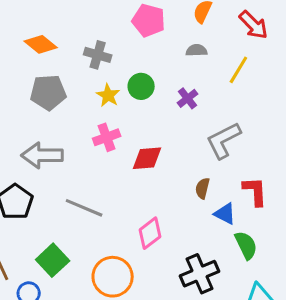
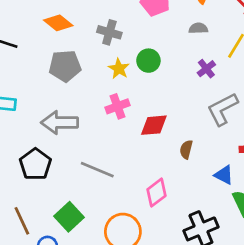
purple cross: (187, 98) -> (206, 69), moved
brown semicircle: (202, 188) -> (186, 149), moved

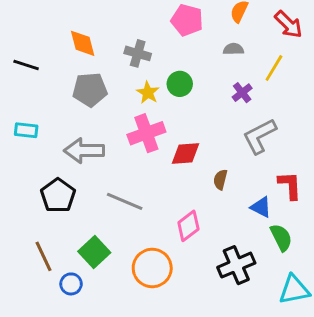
orange diamond: (58, 23) -> (83, 43), turned 36
pink cross: (118, 106) -> (146, 133), size x1.4

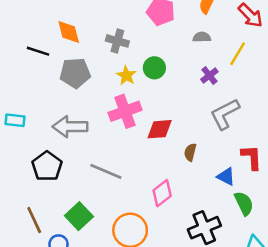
black line: (26, 65) -> (38, 51), moved
cyan rectangle: (26, 130) -> (15, 120), moved

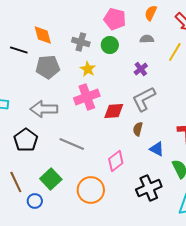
green circle: (154, 68) -> (110, 45), moved
purple cross: (209, 75) -> (141, 69), moved
gray L-shape: (225, 114) -> (144, 99), moved
blue triangle: (226, 177) -> (157, 149), moved

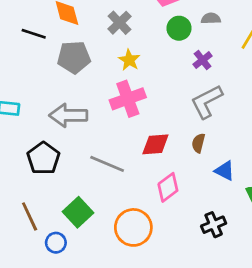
gray cross: (81, 42) -> (120, 23), turned 30
green circle: (110, 45) -> (179, 28), moved
red diamond: (114, 111) -> (155, 144), moved
black cross: (149, 188) -> (214, 225), size x0.7

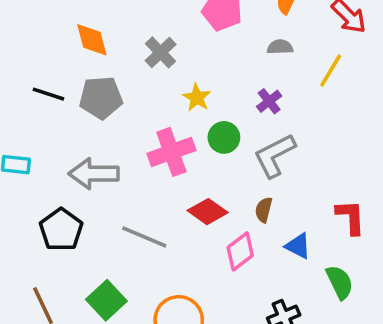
green circle: (179, 28) -> (224, 137), moved
black line: (34, 34) -> (48, 94), moved
yellow star: (129, 60) -> (197, 98), moved
red diamond: (155, 144) -> (208, 212), turned 40
pink diamond: (168, 187) -> (240, 251), moved

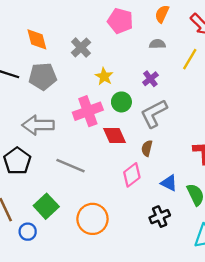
red diamond: (208, 212) -> (114, 136), moved, turned 30
blue triangle: (298, 246) -> (169, 183), moved

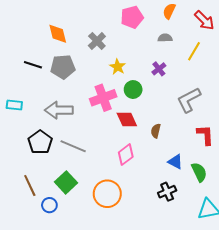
pink pentagon: (120, 21) -> (132, 17), turned -30
gray L-shape: (154, 114) -> (189, 100), moved
gray line: (70, 166) -> (73, 146), moved
pink diamond: (132, 175) -> (126, 155), moved

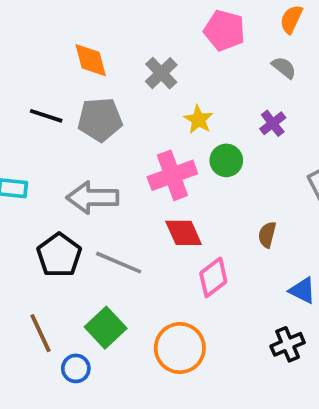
pink pentagon: (132, 17) -> (224, 30), turned 30
gray semicircle: (165, 38) -> (284, 68), turned 40
red diamond: (127, 119) -> (184, 233), moved

